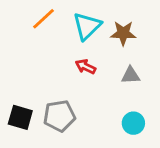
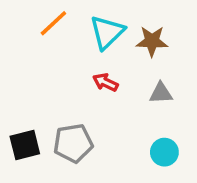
black square: (20, 117) -> (25, 145), turned -30

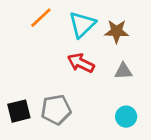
red arrow: (105, 82) -> (81, 63), size x1.4

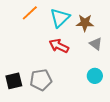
gray triangle: (123, 71) -> (96, 44), moved, turned 40
cyan circle: (126, 117) -> (95, 76), moved

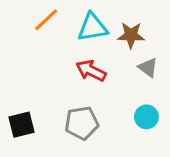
cyan triangle: (60, 18) -> (92, 27), turned 35
gray pentagon: (41, 80) -> (82, 123), moved

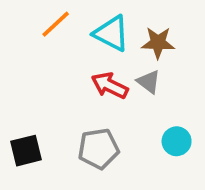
cyan triangle: (92, 27) -> (111, 33), turned 36
gray triangle: (148, 68) -> (149, 82), moved

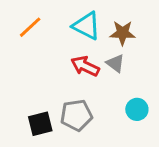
orange line: (56, 24) -> (30, 27), moved
black square: (26, 151) -> (40, 124), moved

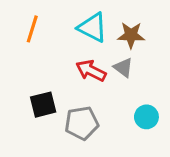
orange line: (30, 27) -> (32, 29), turned -30
black square: (40, 124) -> (43, 105), moved

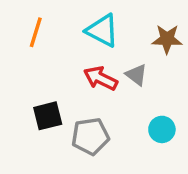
brown star: (131, 35) -> (167, 39), moved

